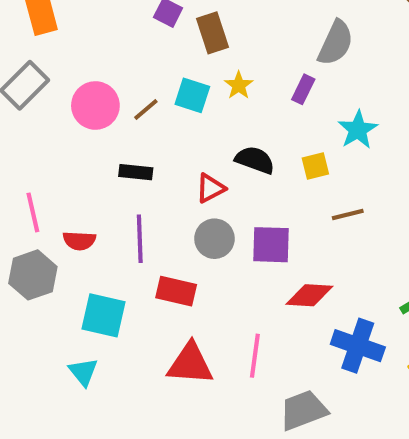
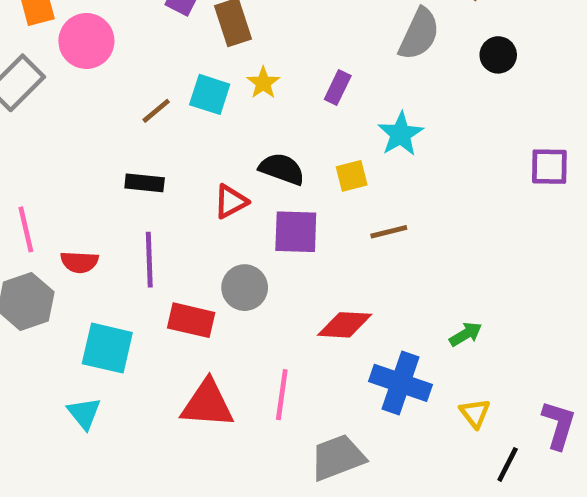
gray semicircle: (336, 43) -> (419, 34), moved
pink circle: (95, 105) -> (86, 41), moved
gray circle: (214, 239) -> (245, 288), moved
purple square: (271, 245) -> (296, 232), moved

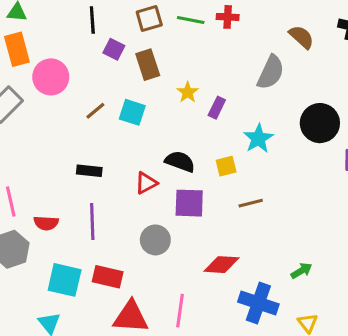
black circle: (498, 55) -> (320, 123), moved, size x1.6
yellow star: (263, 83) -> (188, 92), moved
brown line: (156, 111) -> (95, 111), moved
red rectangle: (191, 320) -> (108, 277), moved

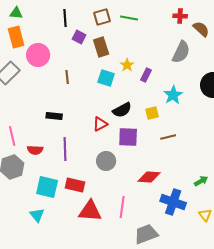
red cross: (228, 17) -> (180, 16), moved
brown line: (95, 111) -> (67, 77), turned -56
cyan square: (132, 112) -> (106, 78), moved
black semicircle: (180, 162) -> (122, 110), turned 132
black rectangle: (89, 171) -> (54, 116), moved

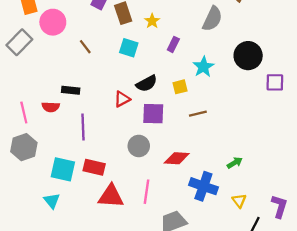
yellow star: (127, 65) -> (152, 21), moved
brown line: (67, 77) -> (85, 47), turned -32
red semicircle: (35, 150) -> (51, 107), moved
gray circle: (106, 161) -> (139, 146), moved

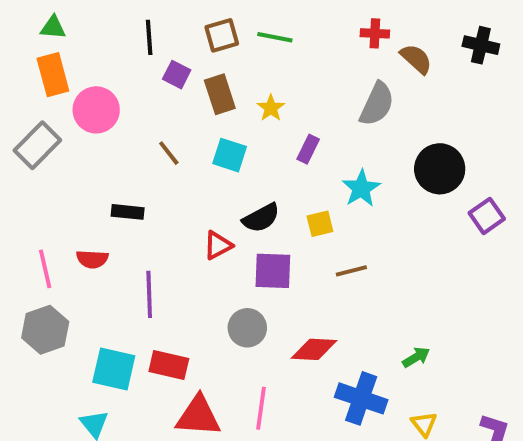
brown line: (85, 47) -> (169, 153), moved
purple square: (275, 82) -> (487, 216), turned -36
black rectangle: (71, 90) -> (128, 212), moved

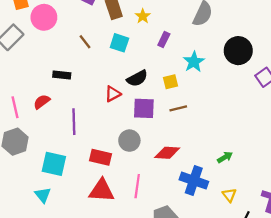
red semicircle: (92, 259) -> (42, 102), turned 140
brown line: (351, 271) -> (178, 108), moved
red rectangle: (169, 365) -> (101, 157), moved

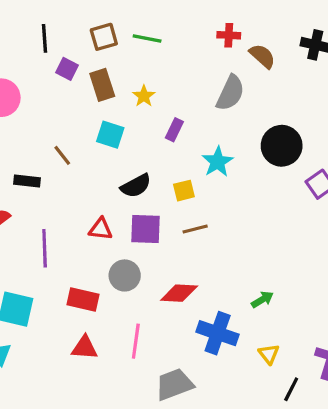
brown line: (85, 42) -> (62, 155), moved
red triangle: (113, 94) -> (101, 229), moved, turned 35
red triangle: (102, 191) -> (85, 348), size x0.7

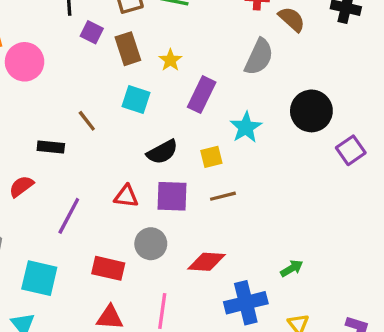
purple rectangle: (174, 130) -> (202, 95), size x1.5
purple line: (45, 248) -> (69, 216), turned 30
blue cross: (218, 333) -> (246, 303), turned -33

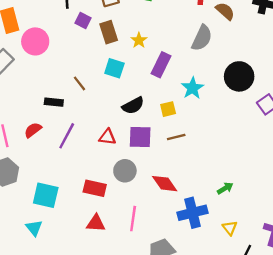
purple line: (69, 216) -> (67, 136), moved
red diamond: (207, 262) -> (165, 184), turned 52

